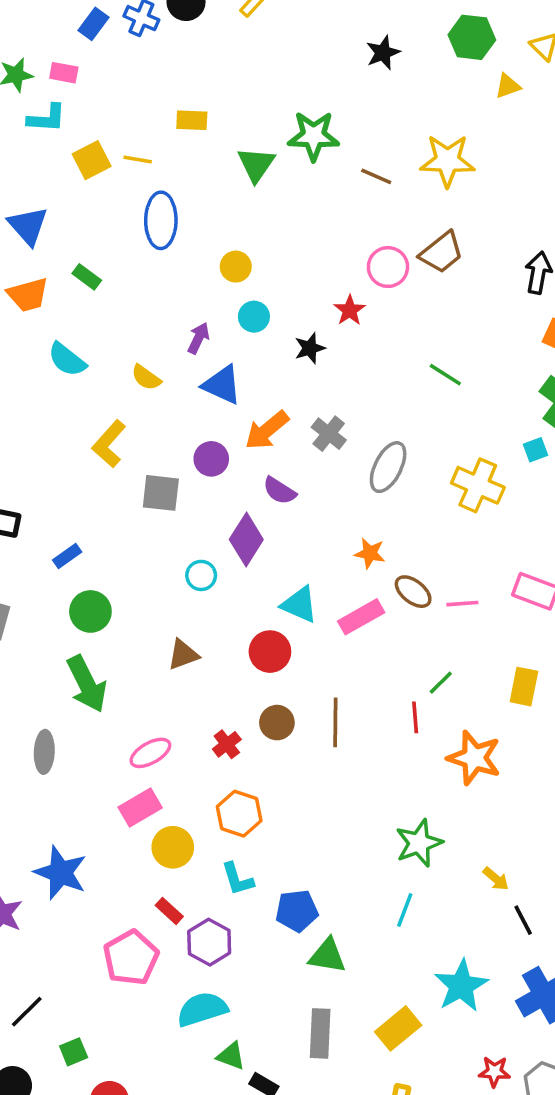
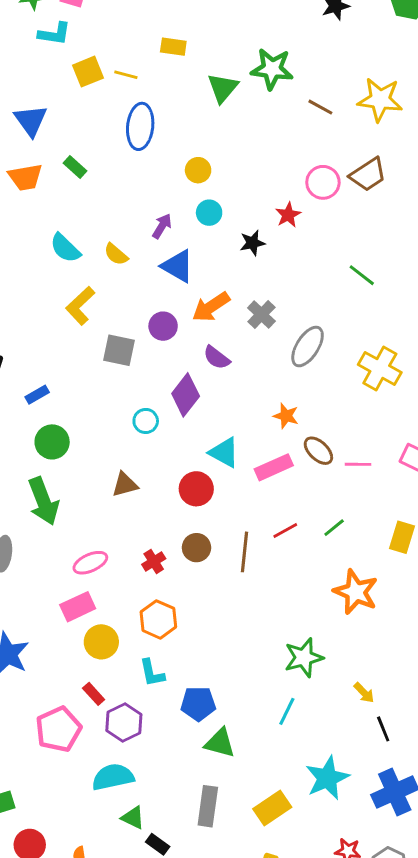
cyan semicircle: (67, 360) -> (65, 248), moved
red line: (415, 717) -> (285, 530), moved, turned 60

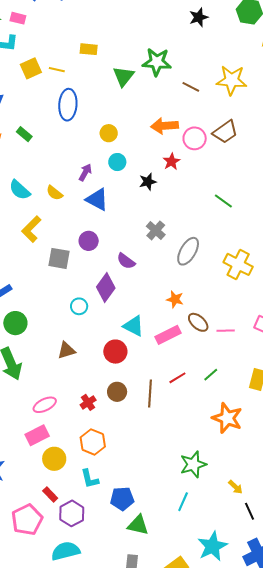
orange arrow: (211, 307) -> (164, 126), moved, turned 32

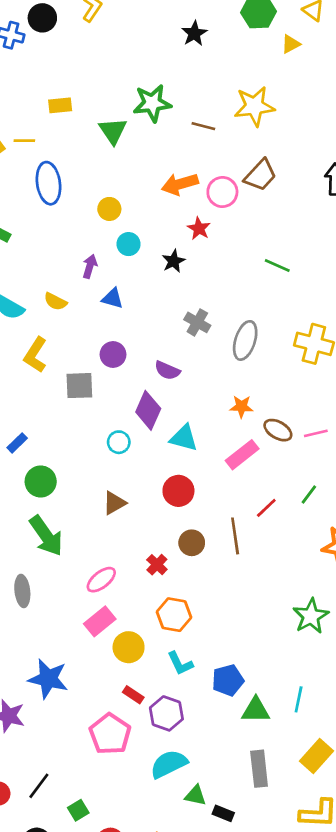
blue triangle: (97, 199) -> (113, 298), size x0.7
cyan triangle: (134, 326) -> (184, 438), moved
cyan line: (183, 502) -> (299, 699), moved

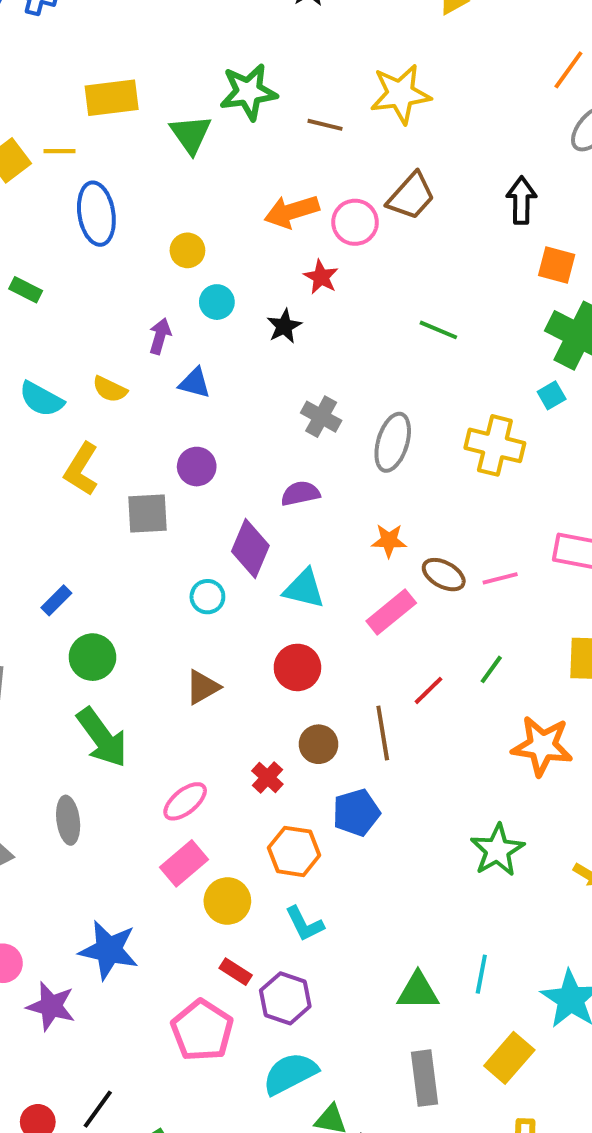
yellow rectangle: (60, 105) -> (112, 98), size x1.5
purple semicircle: (167, 370) -> (300, 493), moved, turned 145
blue pentagon: (228, 680) -> (356, 813), moved

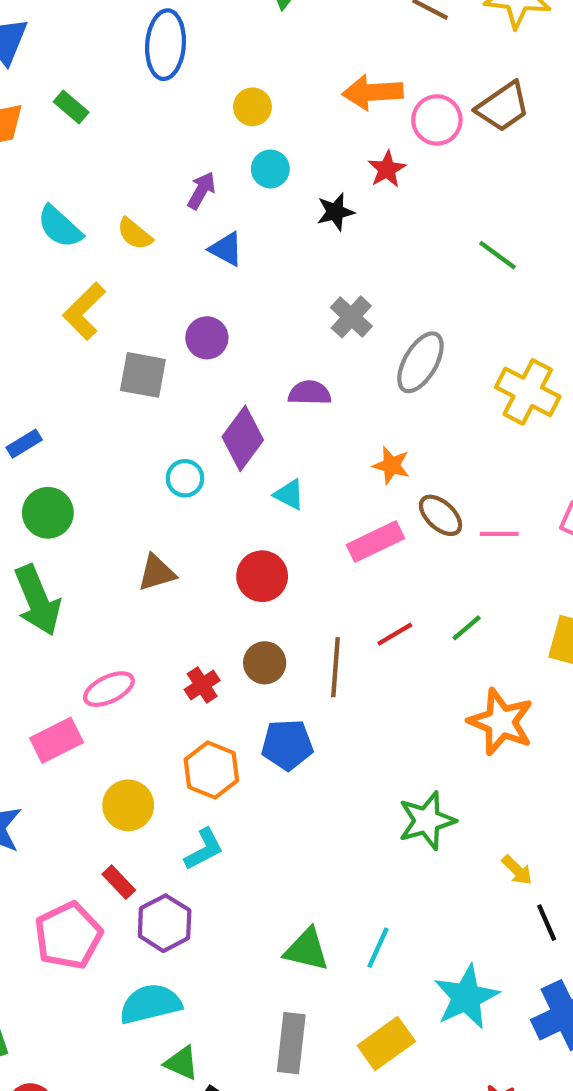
cyan triangle: (304, 589) -> (289, 495), size x0.7
pink rectangle: (184, 863) -> (57, 740), moved
cyan L-shape: (304, 924) -> (204, 849), turned -105

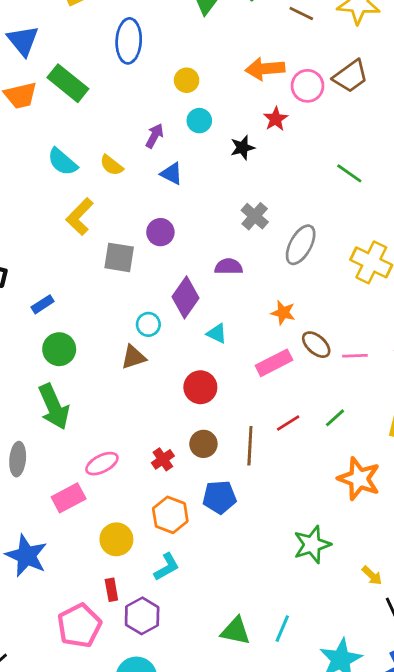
green rectangle: (71, 107) -> (68, 83), size x1.8
brown triangle: (157, 573) -> (133, 357), moved
red rectangle: (119, 882) -> (111, 590), turned 35

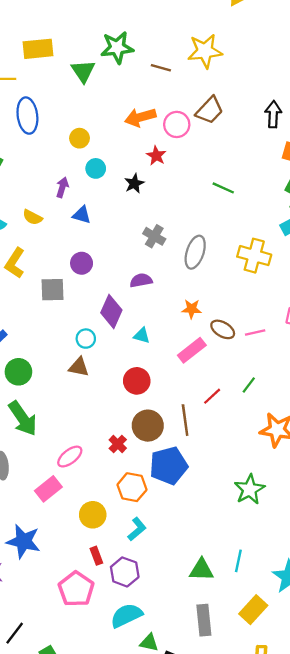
brown triangle: (133, 357) -> (79, 367), turned 40
brown circle: (203, 444) -> (148, 426), size x1.4
blue pentagon: (219, 497) -> (169, 466), size x1.4

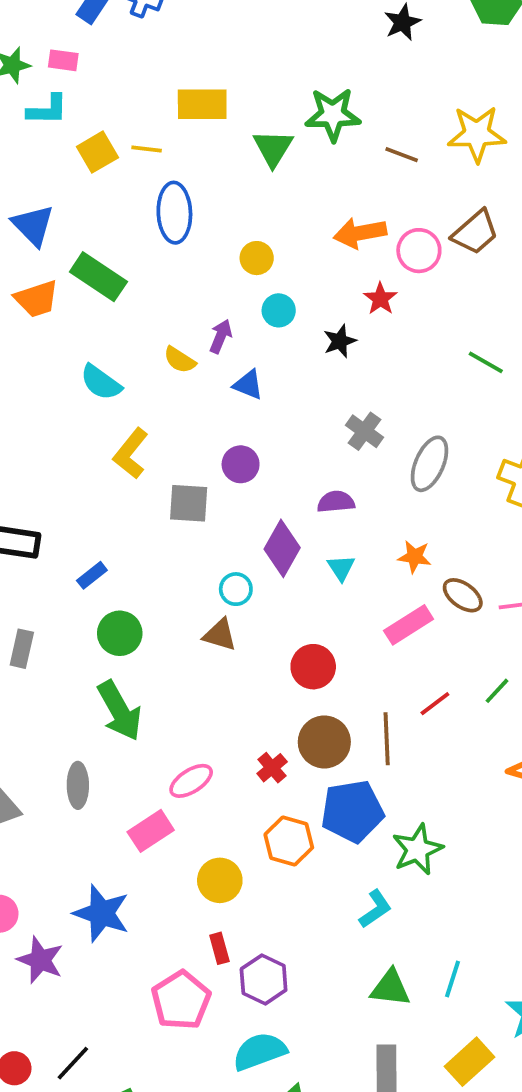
yellow semicircle: (32, 217) -> (180, 360), moved
cyan triangle: (142, 335) -> (341, 568), moved, turned 36
green star: (249, 489) -> (417, 849), moved
cyan L-shape: (137, 529) -> (375, 909), moved

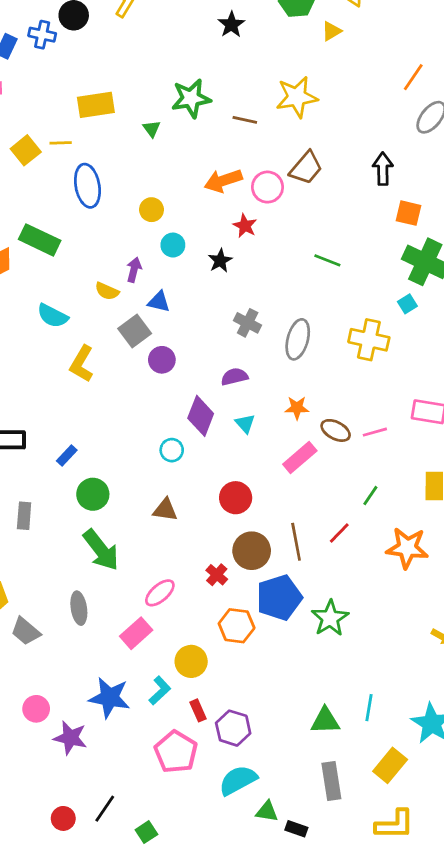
green triangle: (273, 148) -> (152, 129), size x0.6
gray square: (189, 503) -> (135, 331), moved, turned -32
brown triangle: (220, 635) -> (165, 510), moved
red line: (435, 704) -> (339, 533), moved
cyan L-shape: (375, 909) -> (160, 690), moved

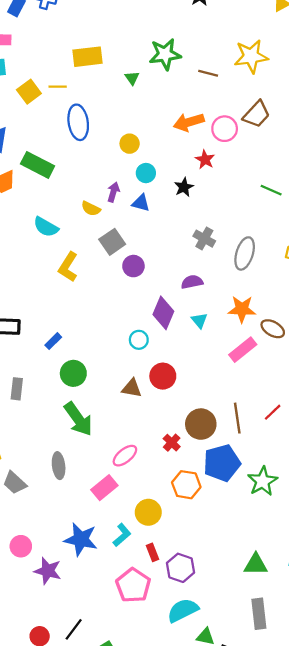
blue triangle: (159, 302) -> (141, 203), moved
orange star: (297, 408) -> (242, 309), size x1.4
red circle: (236, 498) -> (163, 376), moved

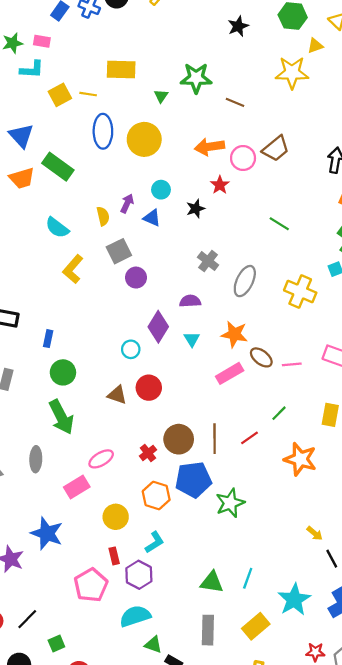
yellow star: (251, 56) -> (292, 73), moved
yellow circle: (130, 144) -> (144, 139), moved, size x1.8
yellow semicircle: (91, 209) -> (103, 216), turned -138
blue rectangle: (53, 341) -> (48, 339), turned -42
cyan L-shape: (122, 535) -> (155, 542), moved

